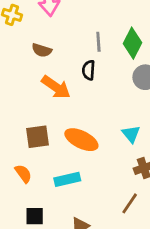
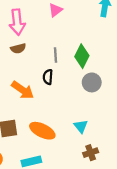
brown semicircle: (42, 50) -> (18, 48), moved, turned -32

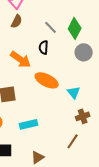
brown semicircle: (18, 48) -> (17, 21), turned -48
gray line: (56, 55) -> (51, 27), turned -40
orange ellipse: (42, 131) -> (47, 80), moved

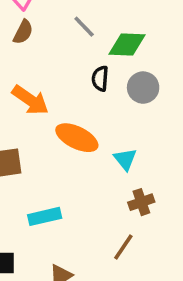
gray line: (51, 27) -> (84, 27), moved
green diamond: (75, 28) -> (127, 45), turned 65
black semicircle: (44, 47) -> (100, 79), moved

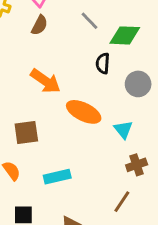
gray circle: (143, 88) -> (138, 84), moved

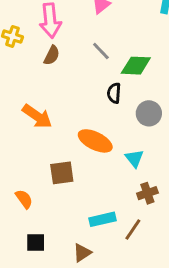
orange arrow: (45, 81) -> (37, 116), moved
brown square: (26, 133) -> (62, 173), moved
cyan rectangle: (57, 177) -> (102, 219), moved

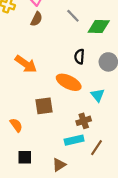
black semicircle: (114, 93) -> (79, 57), moved
brown cross: (147, 193) -> (84, 121), moved

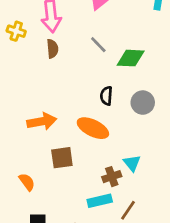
brown semicircle: (37, 19) -> (53, 49), turned -32
orange arrow: (26, 64) -> (42, 121), moved, turned -45
cyan triangle: (98, 95) -> (132, 163), moved

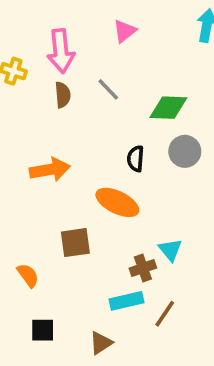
gray line: (98, 45) -> (108, 89), moved
gray circle: (143, 103) -> (185, 151), moved
orange arrow: (42, 121) -> (50, 170), moved

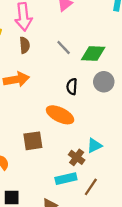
gray line: (108, 89) -> (64, 48), moved
orange arrow: (50, 170) -> (16, 79), moved
cyan triangle: (170, 250) -> (94, 146), turned 42
brown cross: (143, 268) -> (77, 157), turned -35

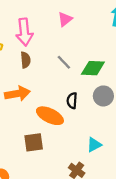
orange ellipse: (60, 115) -> (50, 116), moved
brown square: (33, 141) -> (34, 142), moved
cyan triangle: (94, 146) -> (94, 145), moved

